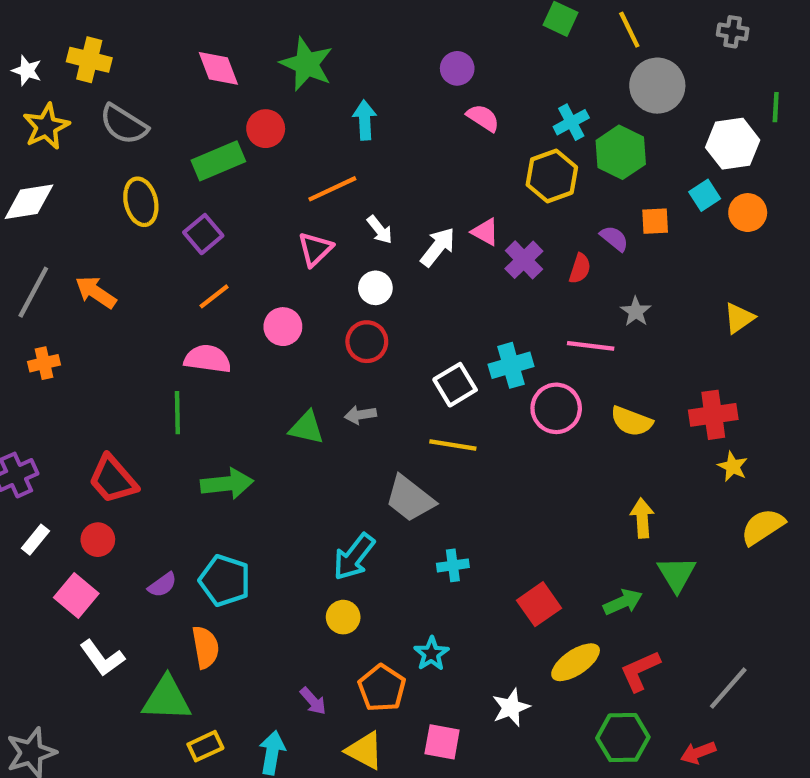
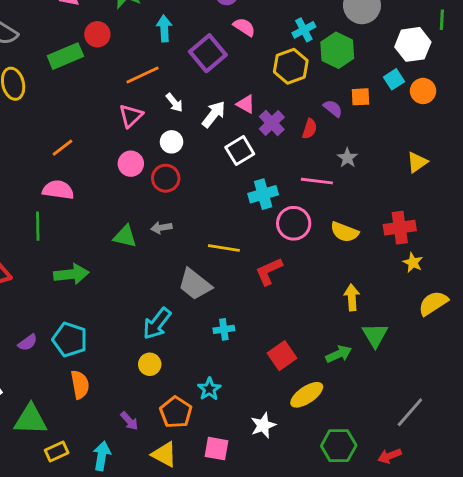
purple square: (203, 234) -> (208, 53), moved, size x1.4
pink circle: (283, 327) -> (131, 164), moved
white square: (455, 385) -> (240, 151), moved
orange semicircle: (205, 647) -> (80, 385), moved
red L-shape: (640, 671) -> (269, 271), moved

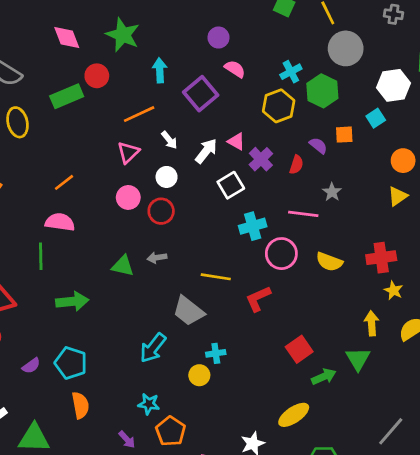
orange circle: (423, 91) -> (403, 161), moved
yellow arrow: (352, 297) -> (372, 323), moved
red square: (282, 356) -> (299, 349), moved
yellow circle: (150, 364) -> (199, 375), moved
cyan star: (209, 389) -> (149, 404), moved, turned -30

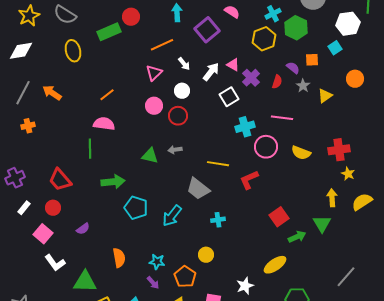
gray star: (332, 192) -> (303, 86), moved
yellow triangle: (398, 196) -> (325, 96), moved
cyan pentagon: (71, 363) -> (136, 208), moved
yellow circle: (199, 375) -> (206, 255), moved
cyan star: (149, 404) -> (157, 262), moved

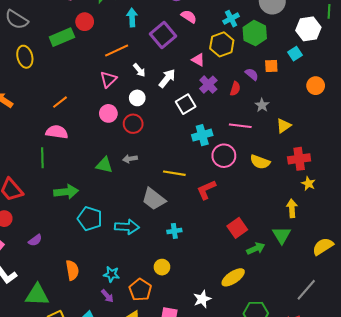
pink triangle: (233, 65) -> (198, 60), moved
gray star: (303, 86) -> (262, 105), moved
yellow triangle: (325, 96) -> (284, 126), moved
yellow semicircle: (362, 202) -> (323, 246), moved
cyan arrow: (172, 216) -> (127, 227), turned -125

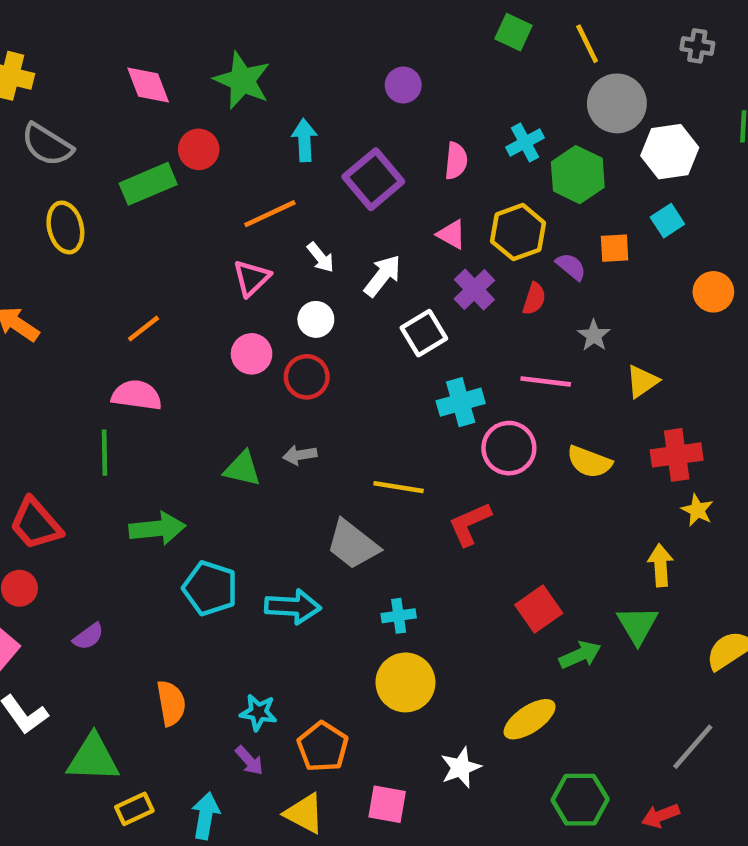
pink semicircle: (189, 17) -> (456, 161), moved, turned 63
white hexagon: (308, 29) -> (670, 152), moved
yellow hexagon: (222, 44) -> (518, 232), moved
yellow circle: (162, 267) -> (405, 682), moved, size x1.6

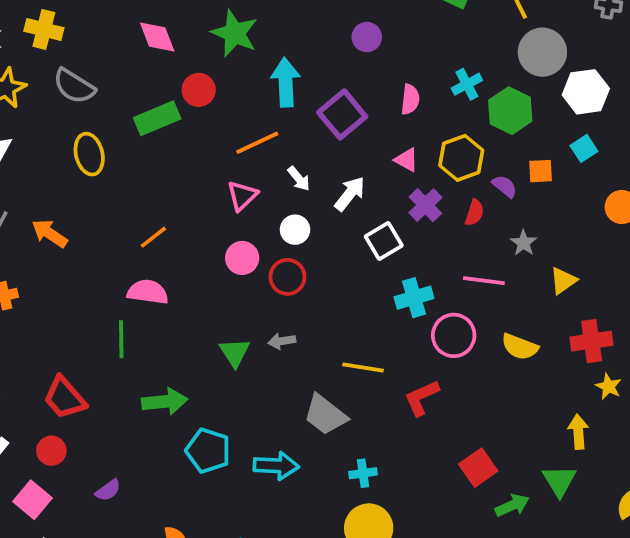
cyan arrow: (304, 140) -> (286, 82), size x1.4
green triangle: (242, 469) -> (235, 352), turned 44

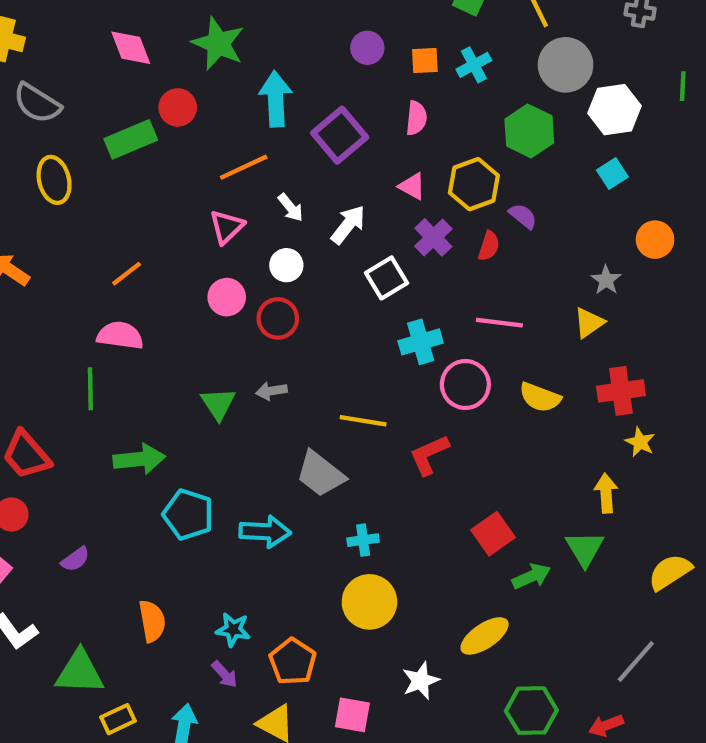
cyan cross: (467, 84) -> (474, 65), moved
orange square: (541, 171) -> (425, 61), moved
gray star: (524, 243) -> (606, 280), moved

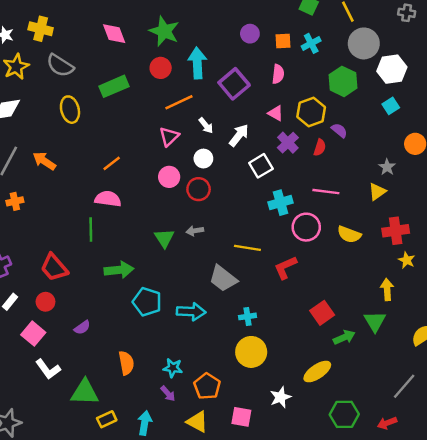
red circle: (178, 107) -> (161, 68), moved

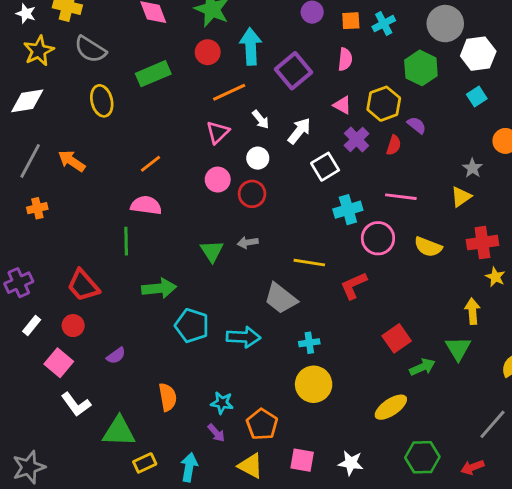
white star: (281, 397) -> (351, 463), moved, turned 30

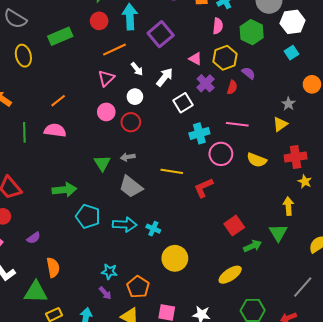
pink semicircle: (345, 59) -> (218, 26), moved
green line: (126, 241) -> (24, 132), moved
gray trapezoid: (281, 298) -> (131, 187), moved
cyan cross: (309, 343) -> (153, 229), moved, turned 32
orange semicircle: (168, 397) -> (53, 268), moved

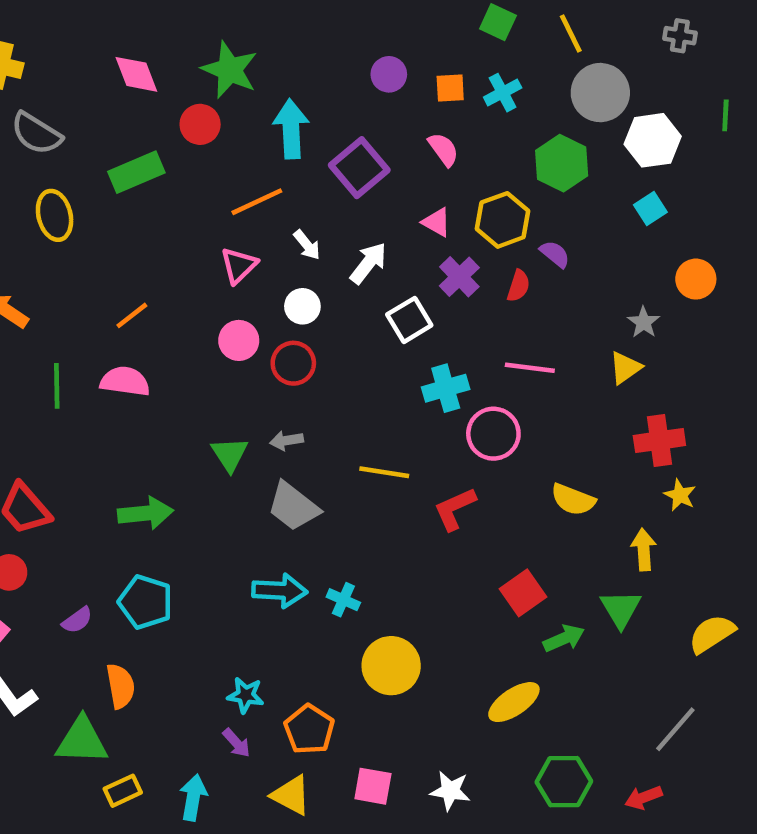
red circle: (99, 21) -> (200, 124), moved
pink semicircle: (218, 26) -> (443, 149), moved, turned -42
yellow semicircle: (257, 160) -> (573, 500), moved
cyan pentagon: (88, 216) -> (145, 602), moved

